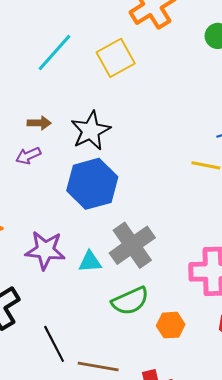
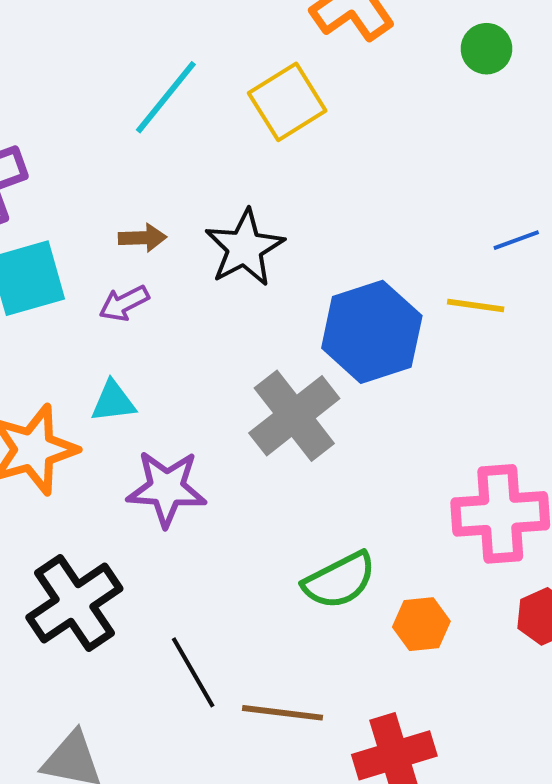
blue hexagon: (92, 184) -> (372, 332), moved
gray cross: (132, 245) -> (294, 416), moved
cyan triangle: (90, 262) -> (113, 402), moved

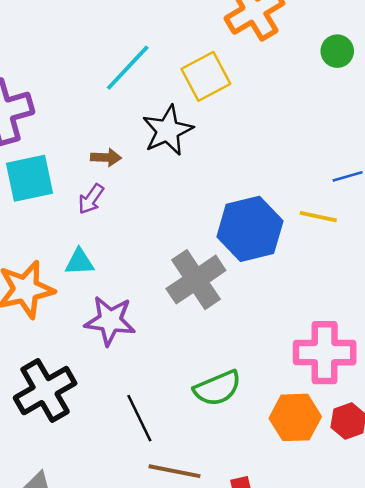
black star: (245, 248) -> (168, 130), moved
purple arrow: (124, 303) -> (91, 199), turned -32
orange hexagon: (421, 624) -> (295, 417), moved, size x1.4
black line: (193, 672) -> (139, 418), moved

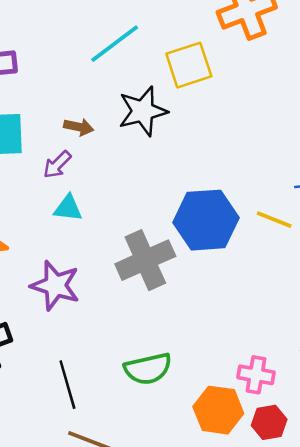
cyan triangle: (79, 262) -> (68, 208), moved
pink cross: (325, 353) -> (256, 375), moved, size x0.6

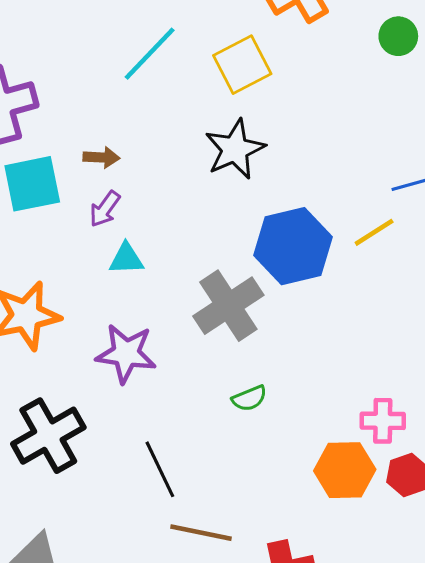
black star: (143, 111) -> (235, 149), moved
brown arrow: (79, 127) -> (101, 157), moved
yellow line: (274, 220) -> (374, 232), turned -45
green semicircle: (148, 369) -> (249, 398), moved, size x0.6

